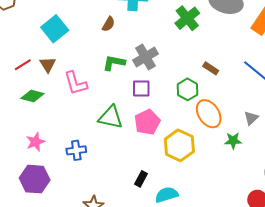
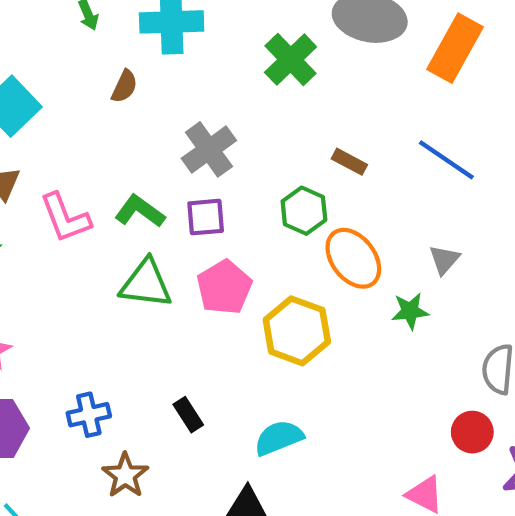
green L-shape: (114, 63) -> (140, 211), moved, turned 30
blue cross: (76, 150) -> (89, 415), moved
black rectangle: (141, 179) -> (188, 415), moved, turned -56

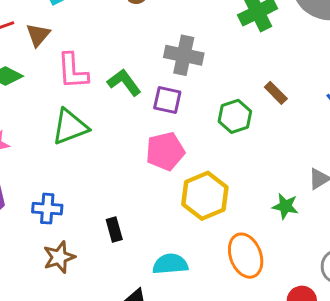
gray cross: (209, 149) -> (184, 55), turned 30
orange ellipse: (353, 258) -> (246, 256), moved
green triangle: (146, 284) -> (70, 127), moved, turned -45

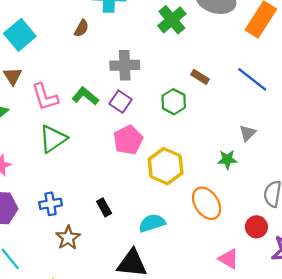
purple square: (167, 100) -> (121, 102), turned 35

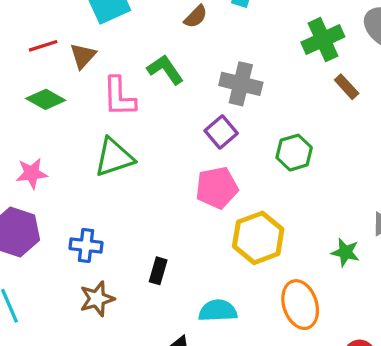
brown rectangle: (200, 77) -> (347, 87), moved
green L-shape: (85, 96) -> (165, 70), moved
black rectangle: (104, 207) -> (158, 271), turned 30

